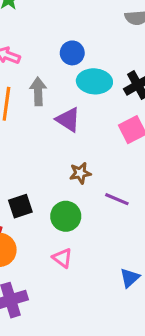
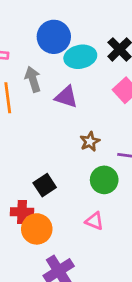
blue circle: (72, 53) -> (54, 37), size x1.5
green circle: (66, 216) -> (104, 180), moved

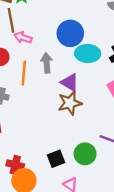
brown star: (90, 141) -> (70, 103), moved, size x1.5
black square: (45, 185) -> (56, 159), moved

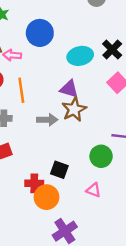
blue circle: (70, 33) -> (40, 33), moved
gray arrow: (47, 63) -> (47, 120), moved, turned 108
black square: (56, 159) -> (59, 170), moved, turned -36

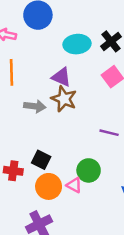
brown star: (74, 109) -> (64, 99), turned -30
green circle: (101, 156) -> (89, 170), moved
orange circle: (46, 197) -> (49, 186), moved

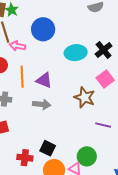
purple triangle: (61, 77) -> (44, 80), moved
brown star: (64, 99) -> (85, 97), moved

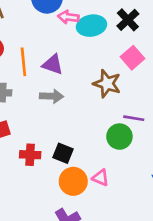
pink arrow: (17, 46) -> (68, 17), moved
green circle: (87, 156) -> (119, 137), moved
red cross: (25, 158) -> (30, 155), moved

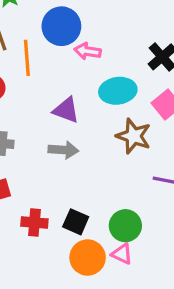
cyan ellipse: (91, 26) -> (118, 91), moved
orange line: (23, 62) -> (27, 58), moved
green circle: (119, 137) -> (125, 226), moved

